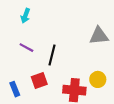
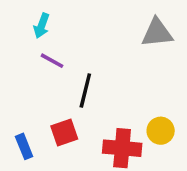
gray triangle: (99, 36) -> (157, 33), moved
purple line: (26, 48) -> (52, 61), moved

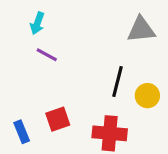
black line: (85, 90) -> (118, 81), moved
yellow circle: (161, 131) -> (147, 96), moved

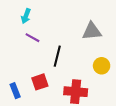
gray triangle: (141, 30) -> (92, 31), moved
black line: (118, 81) -> (57, 56), moved

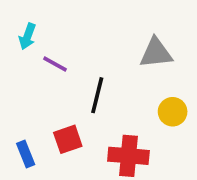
cyan arrow: (26, 16) -> (27, 36), moved

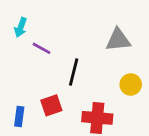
blue rectangle: (26, 154) -> (19, 117), turned 30

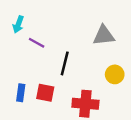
red square: (51, 105) -> (45, 93), turned 30
blue rectangle: (19, 117) -> (21, 93), moved

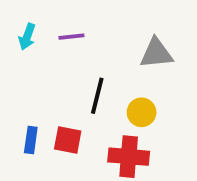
purple line: (37, 43) -> (71, 37), moved, turned -35
yellow circle: (115, 74) -> (142, 112), moved

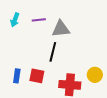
gray triangle: (156, 53) -> (61, 29), moved
yellow circle: (142, 112) -> (95, 75), moved

